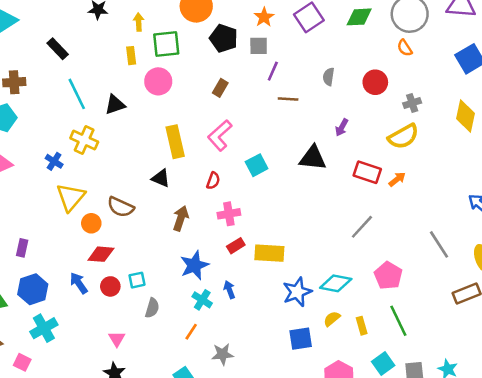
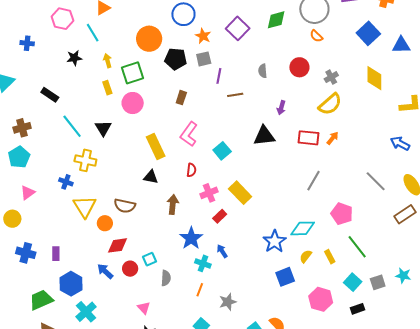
black triangle: (115, 105) -> (103, 128), turned -30
yellow rectangle: (269, 253) -> (240, 193), moved, turned 55

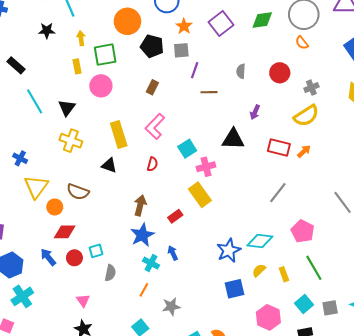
yellow cross: (85, 160) -> (71, 141), moved
pink cross: (209, 193) -> (206, 167), moved
brown arrow: (173, 204) -> (140, 205), moved

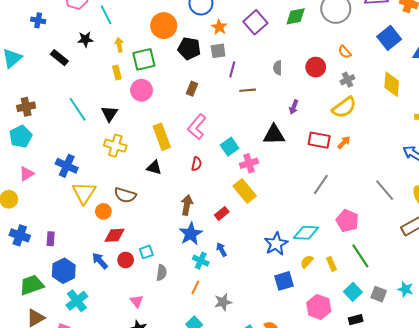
orange semicircle: (302, 43) -> (345, 52), moved
black rectangle: (16, 65) -> (59, 58), moved
blue cross: (20, 158) -> (67, 166), size x1.5
gray square: (330, 308) -> (379, 294), turned 35

